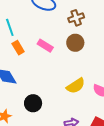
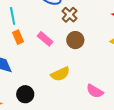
brown cross: (76, 18) -> (70, 15), moved, turned -35
yellow semicircle: (76, 86) -> (60, 74), moved

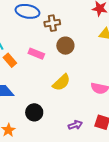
brown cross: (70, 15) -> (52, 23), turned -35

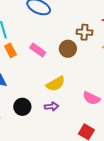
brown cross: (52, 23) -> (84, 32), moved
purple arrow: (75, 125) -> (51, 106), moved

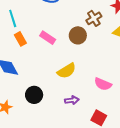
brown cross: (84, 32) -> (94, 18), turned -35
purple arrow: (51, 106) -> (72, 100), moved

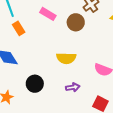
pink rectangle: (48, 38) -> (48, 14), moved
yellow semicircle: (67, 71) -> (66, 58), turned 36

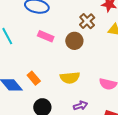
orange rectangle: (19, 28) -> (34, 78), moved

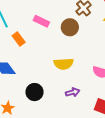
orange rectangle: (34, 78) -> (19, 39), moved

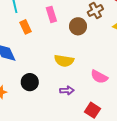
pink rectangle: (41, 21) -> (51, 14), turned 35

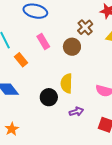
yellow semicircle: (64, 61) -> (67, 83), turned 96
black circle: (30, 82) -> (49, 97), moved

